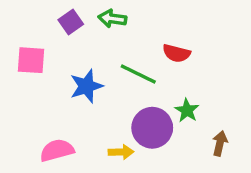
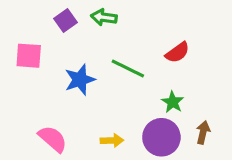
red semicircle: (176, 53) -> (177, 52), moved, turned -50
purple circle: (152, 128) -> (161, 137), moved
pink semicircle: (57, 150) -> (53, 139), turned 56

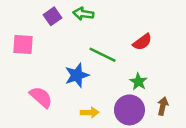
blue star: (80, 80) -> (77, 75), moved
pink semicircle: (53, 139) -> (41, 97), moved

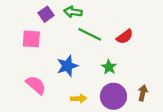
pink square: (23, 45) -> (31, 39), moved
green line: (103, 55) -> (90, 34), moved
green star: (138, 82) -> (109, 67), moved

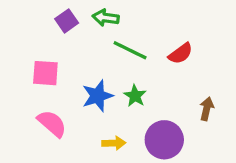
pink square: (31, 39) -> (45, 73), moved
green star: (109, 67) -> (135, 96), moved
brown arrow: (143, 93) -> (207, 109), moved

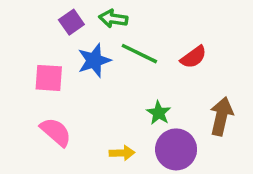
blue star: (98, 96) -> (94, 61), moved
green star: (135, 96) -> (159, 113), moved
brown arrow: (207, 109) -> (221, 116), size x1.5

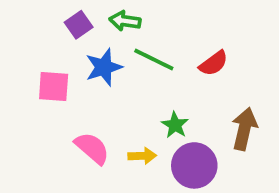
pink semicircle: (56, 132) -> (92, 148), moved
yellow arrow: (122, 153) -> (142, 156), moved

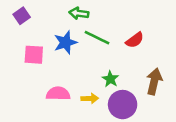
purple square: (79, 25) -> (22, 16), moved
pink semicircle: (92, 148) -> (58, 94), turned -40

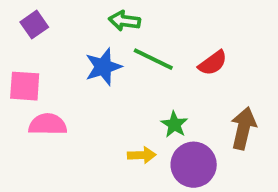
pink square: (34, 55) -> (25, 86), moved
pink semicircle: (58, 94) -> (48, 124), moved

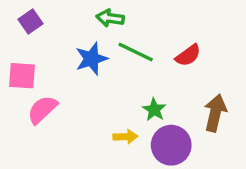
pink semicircle: (48, 124) -> (42, 110), turned -44

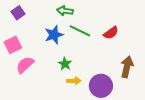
pink square: (22, 76) -> (13, 45), turned -30
green star: (154, 110) -> (65, 64), moved

